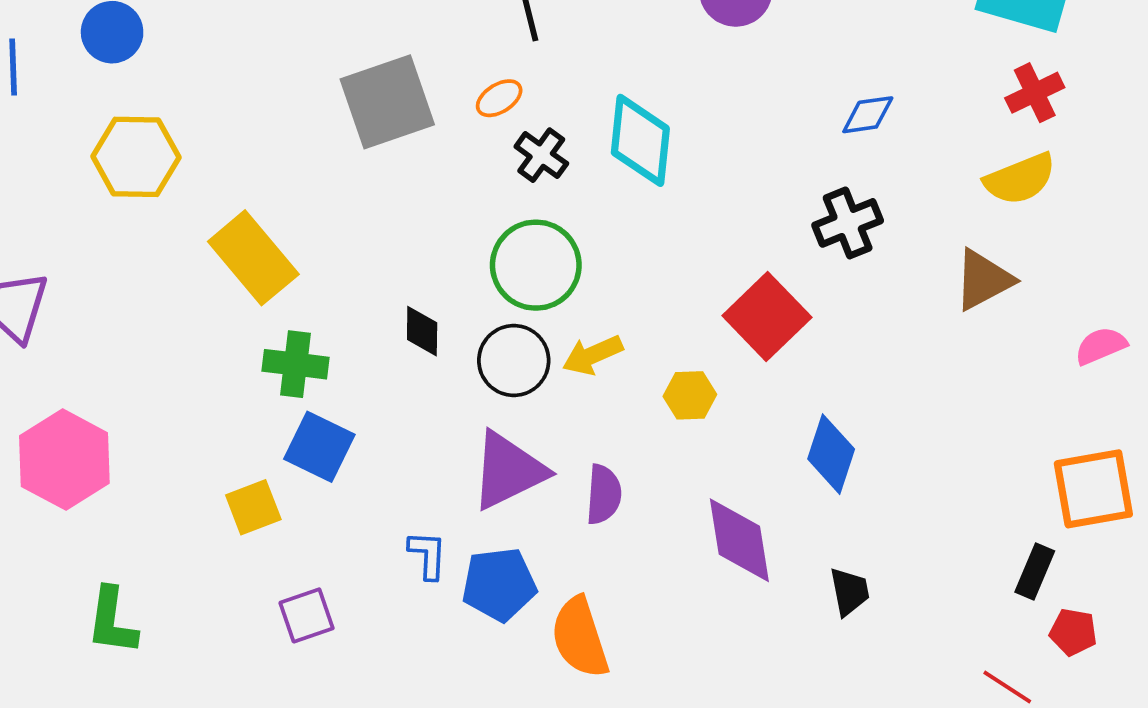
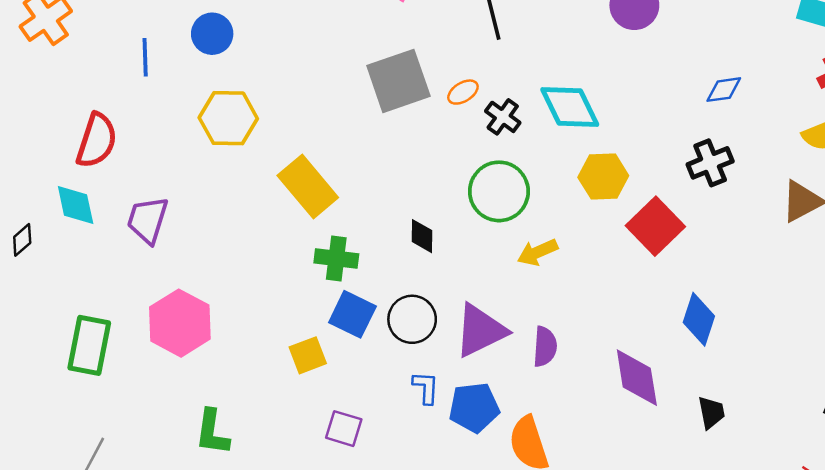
orange ellipse: (499, 98) -> (463, 92), moved
cyan diamond: (640, 140) -> (570, 107), turned -32
black circle: (514, 361) -> (412, 319), moved
yellow hexagon: (690, 395) -> (603, 177), moved, size x1.4
purple square: (307, 615) -> (344, 429), turned 36

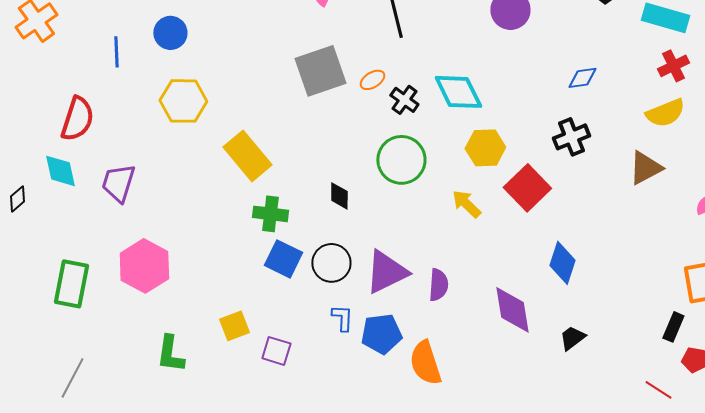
yellow arrow: (537, 252) -> (466, 204), moved, turned 68
yellow square: (308, 355) -> (234, 326), moved
black trapezoid: (711, 412) -> (572, 338), turned -116

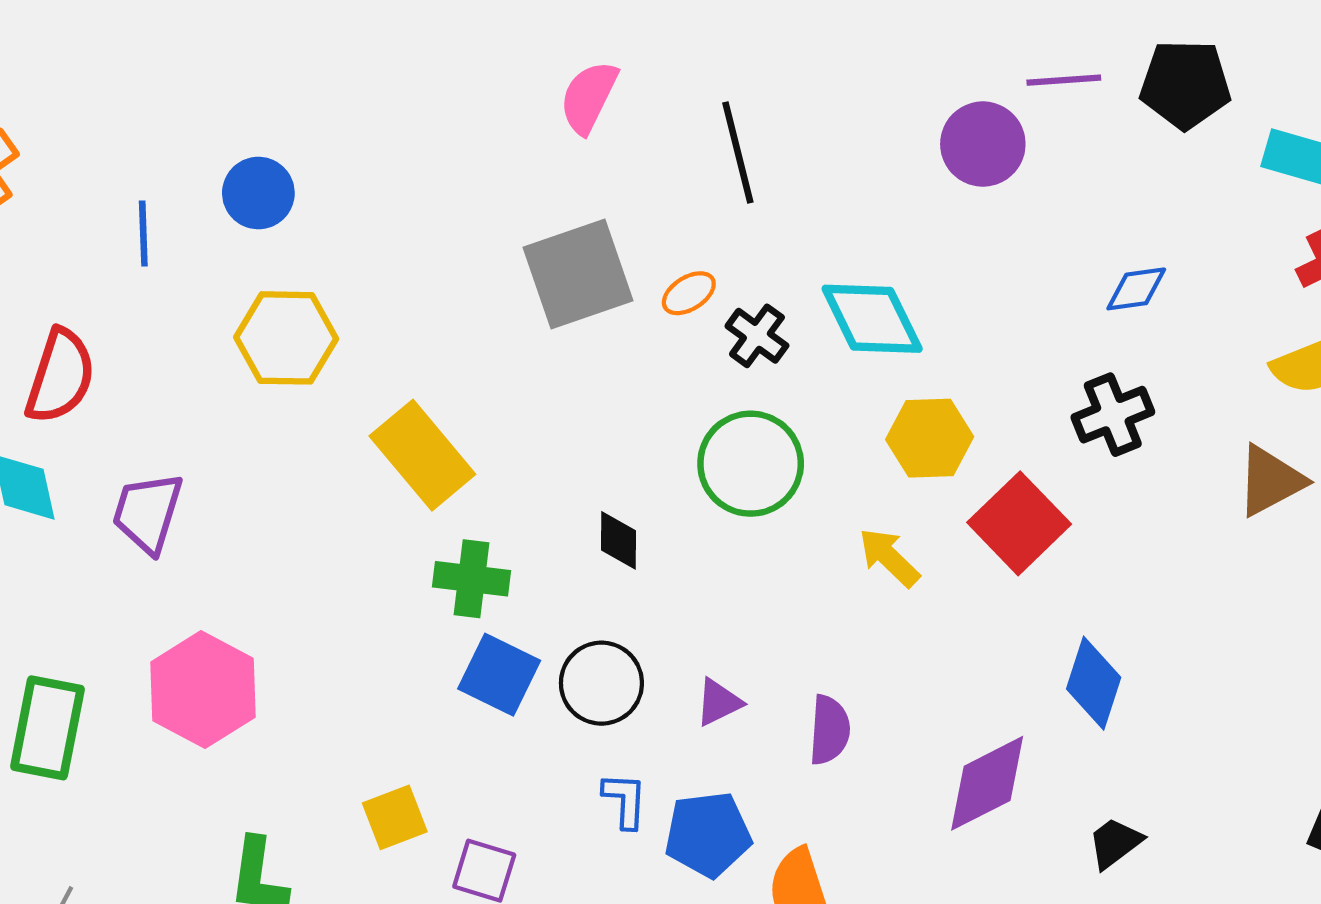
purple triangle: (386, 272) -> (719, 702), size x0.5
purple diamond: (512, 310) -> (987, 783), turned 72

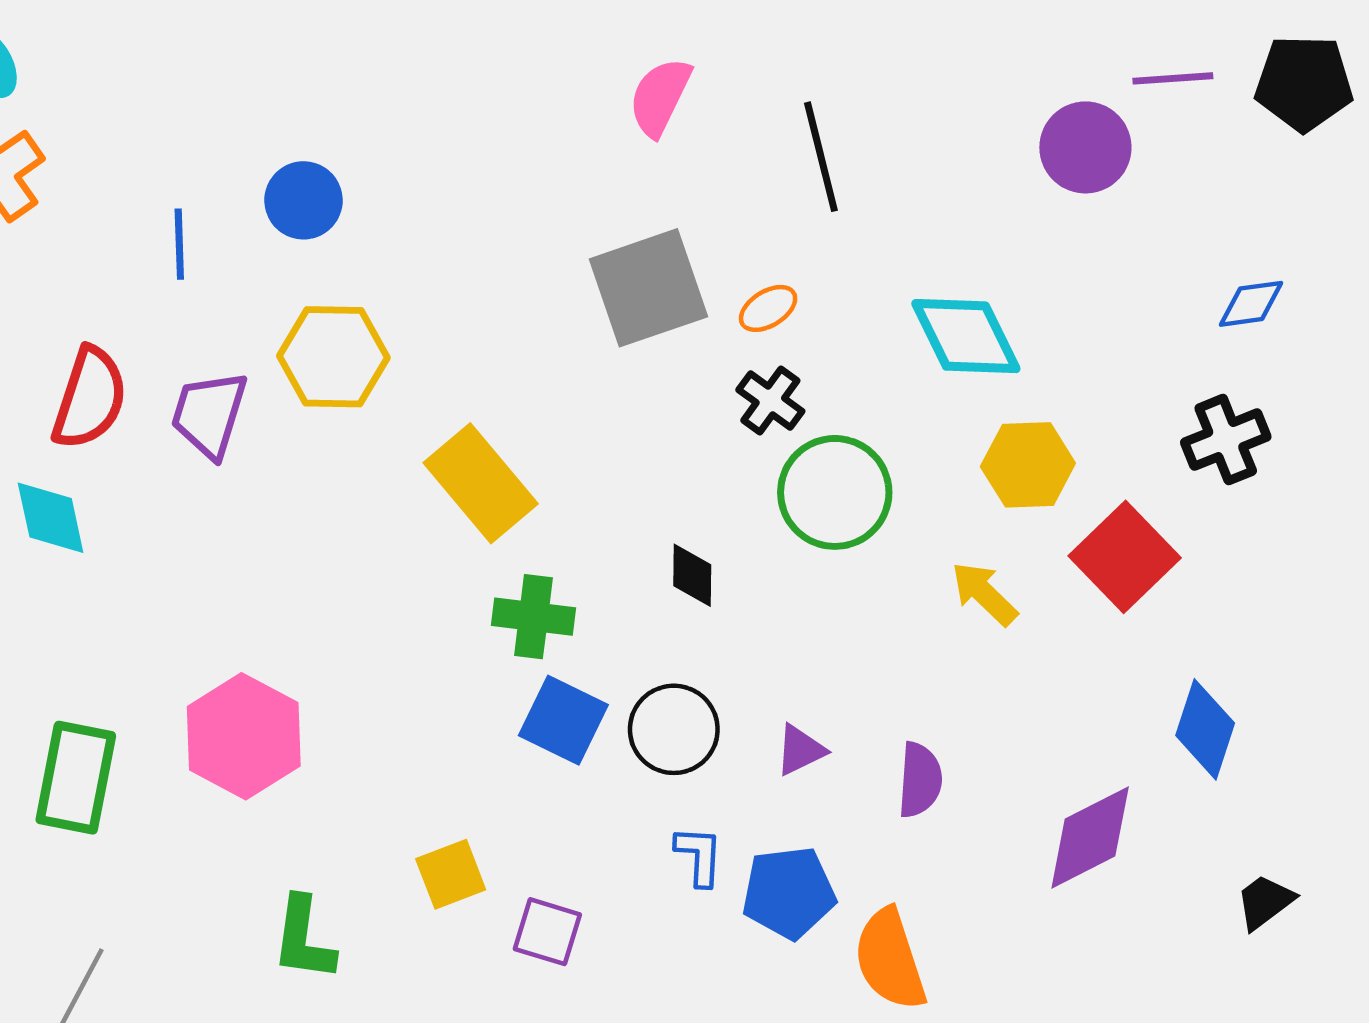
black cross: (757, 336) -> (770, 400), moved
purple trapezoid: (148, 513) -> (209, 414), moved
black trapezoid: (1115, 843) -> (1265, 902), moved

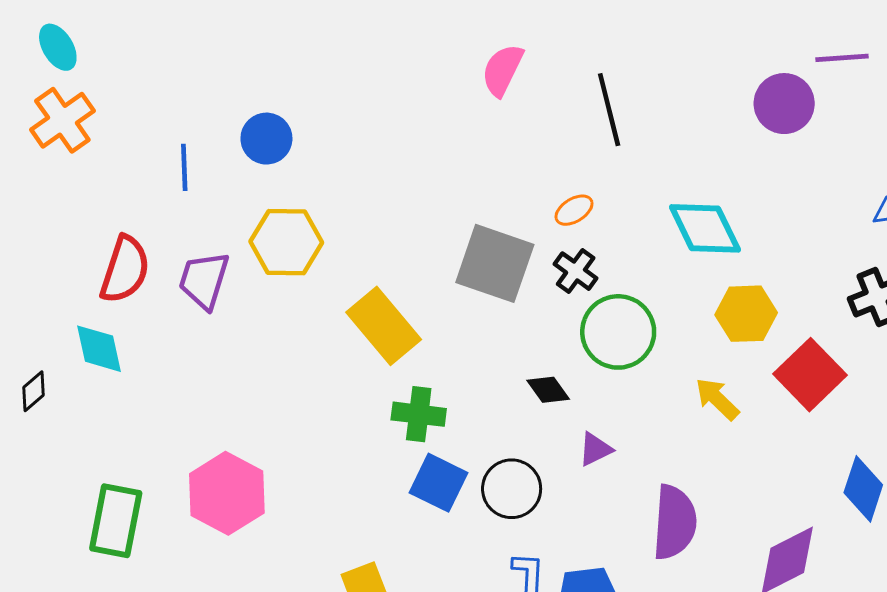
gray square: (648, 288) -> (495, 263), moved, turned 38
black diamond: (692, 575) -> (548, 390), moved, turned -36
purple triangle: (800, 750) -> (595, 449), moved
purple semicircle: (920, 780) -> (675, 522), size x1.5

